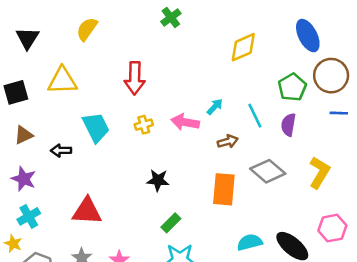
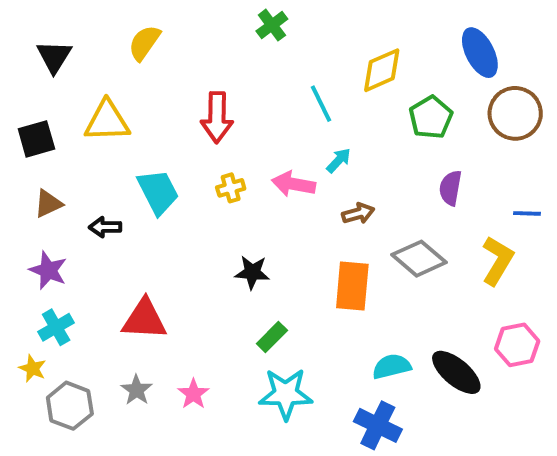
green pentagon: (292, 87) -> (431, 117), moved
blue line: (339, 113) -> (527, 213), moved
cyan line: (255, 116) -> (321, 104), moved

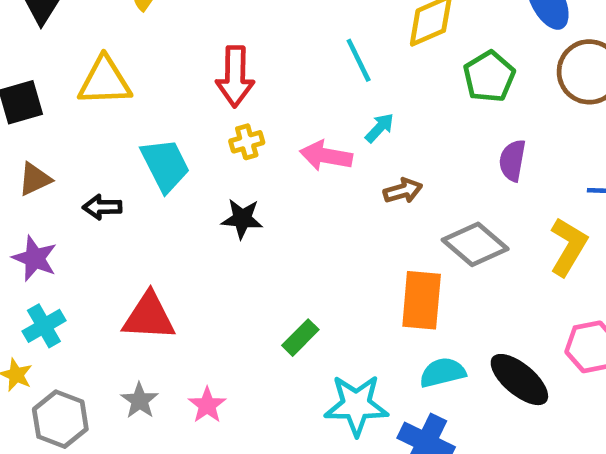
yellow cross: (231, 188) -> (247, 142), moved
black star: (252, 272) -> (242, 219), moved
orange rectangle: (352, 286) -> (422, 300), moved
cyan star: (286, 394) -> (356, 405), moved

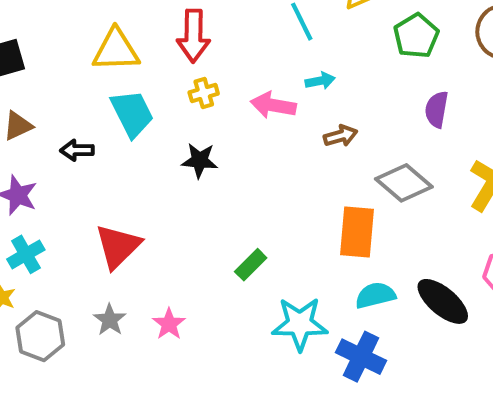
yellow triangle: (105, 81) -> (116, 50), moved
cyan arrow: (380, 128) -> (320, 81), turned 36
red triangle: (149, 317) -> (118, 246), turned -48

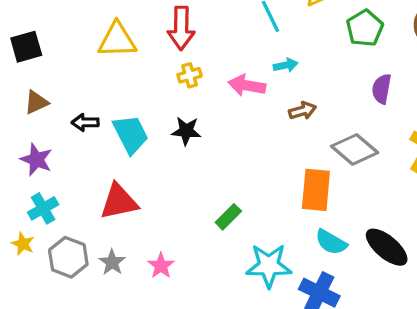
cyan trapezoid: (132, 113) -> (131, 134), moved
red triangle: (118, 246) -> (119, 202), turned 33
cyan semicircle: (375, 295) -> (331, 242), turned -136
gray hexagon: (40, 336) -> (68, 257), moved

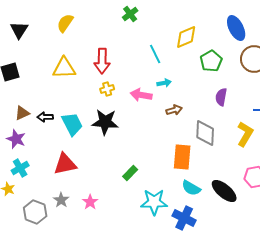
brown triangle: (36, 102) -> (22, 113), moved
black star: (186, 131) -> (105, 122), size x1.5
gray diamond: (355, 149) -> (205, 133), turned 52
gray hexagon: (68, 257) -> (35, 212), moved

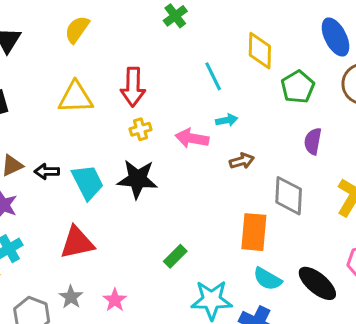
yellow diamond: (186, 37) -> (260, 51), turned -65

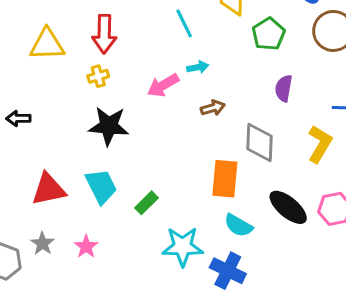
yellow cross: (140, 129) -> (98, 76), moved
pink arrow: (192, 138) -> (163, 85), turned -40
cyan trapezoid: (88, 182) -> (101, 186), moved
black ellipse: (317, 283) -> (288, 207), moved

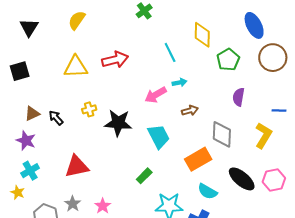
red arrow: (104, 34) -> (115, 60), turned -105
yellow cross: (98, 76) -> (89, 109), moved
black arrow: (18, 118) -> (56, 118), turned 49
orange rectangle: (225, 179) -> (198, 159), turned 55
cyan trapezoid: (101, 186) -> (159, 136), moved

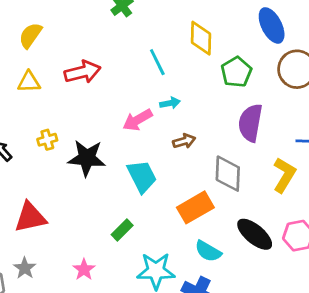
yellow semicircle: (77, 20) -> (30, 35), moved
yellow triangle: (76, 67) -> (29, 82), size x0.7
purple semicircle: (239, 97) -> (250, 123), size x1.5
pink star: (103, 206) -> (84, 270), moved

